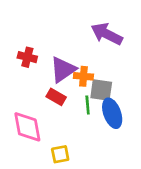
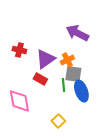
orange cross: (83, 76) -> (67, 60), moved, turned -32
yellow square: (60, 154) -> (58, 121), moved, turned -32

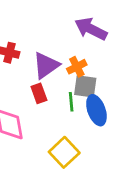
red rectangle: (40, 79) -> (39, 93), turned 40
yellow square: (58, 121) -> (64, 152), size x1.5

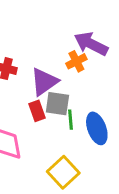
orange cross: (77, 67) -> (76, 61), moved
gray square: (85, 86) -> (57, 104), moved

